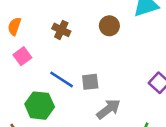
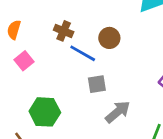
brown circle: (109, 26) -> (109, 38), moved
blue line: (62, 79) -> (83, 53), moved

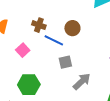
pink square: (24, 61) -> (23, 50), moved

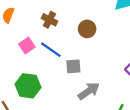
blue line: (54, 40) -> (51, 50), moved

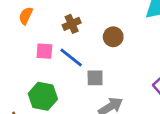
brown cross: (49, 20) -> (72, 24), turned 35
pink square: (27, 46) -> (44, 51), turned 35

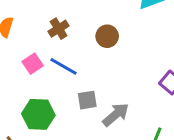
pink square: (44, 51) -> (33, 64), turned -30
gray square: (95, 78) -> (87, 100), moved

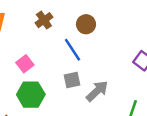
pink square: (33, 64) -> (25, 64), moved
blue line: (63, 66) -> (72, 50), moved, turned 30

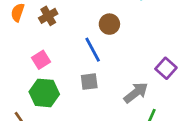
brown cross: (44, 20) -> (48, 16), moved
gray arrow: (97, 91) -> (136, 93), moved

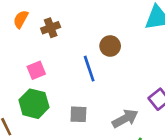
gray square: (89, 82) -> (78, 114), moved

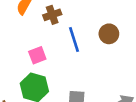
blue line: (89, 69) -> (74, 39), moved

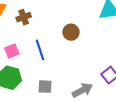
blue line: (74, 39) -> (40, 50), moved

